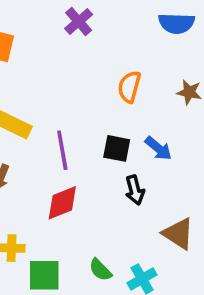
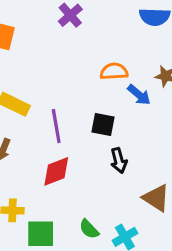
orange semicircle: (129, 87) -> (114, 71), turned 72
blue arrow: (158, 148) -> (139, 95), moved

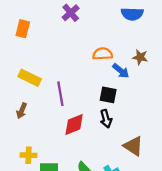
black square: (103, 125) -> (108, 95), moved
red diamond: (56, 171) -> (74, 124), moved

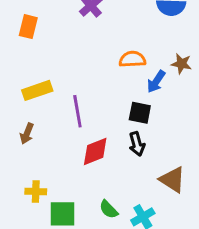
blue arrow: (121, 71) -> (156, 82), turned 84
yellow rectangle: (30, 78) -> (37, 90), turned -45

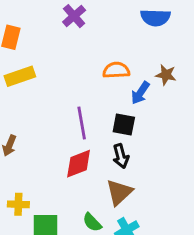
yellow rectangle: (37, 90) -> (20, 76), moved
purple line: (77, 111) -> (82, 123), moved
brown triangle: (173, 180) -> (119, 192), moved, turned 44

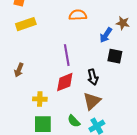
orange semicircle: (116, 70) -> (78, 15), moved
black square: (124, 124) -> (115, 56), moved
yellow cross: (18, 204) -> (40, 99), moved

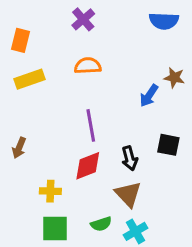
orange semicircle: (78, 15) -> (88, 66), moved
black square: (115, 56) -> (168, 145), moved
brown triangle: (92, 101) -> (128, 194), turned -30
green semicircle: (74, 121) -> (101, 224), turned -64

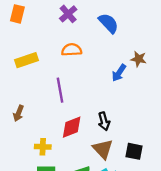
blue semicircle: (164, 21) -> (109, 23), moved, turned -135
orange rectangle: (21, 40) -> (17, 14), moved
purple line: (91, 125) -> (60, 90), moved
black square: (168, 145) -> (134, 151), moved

